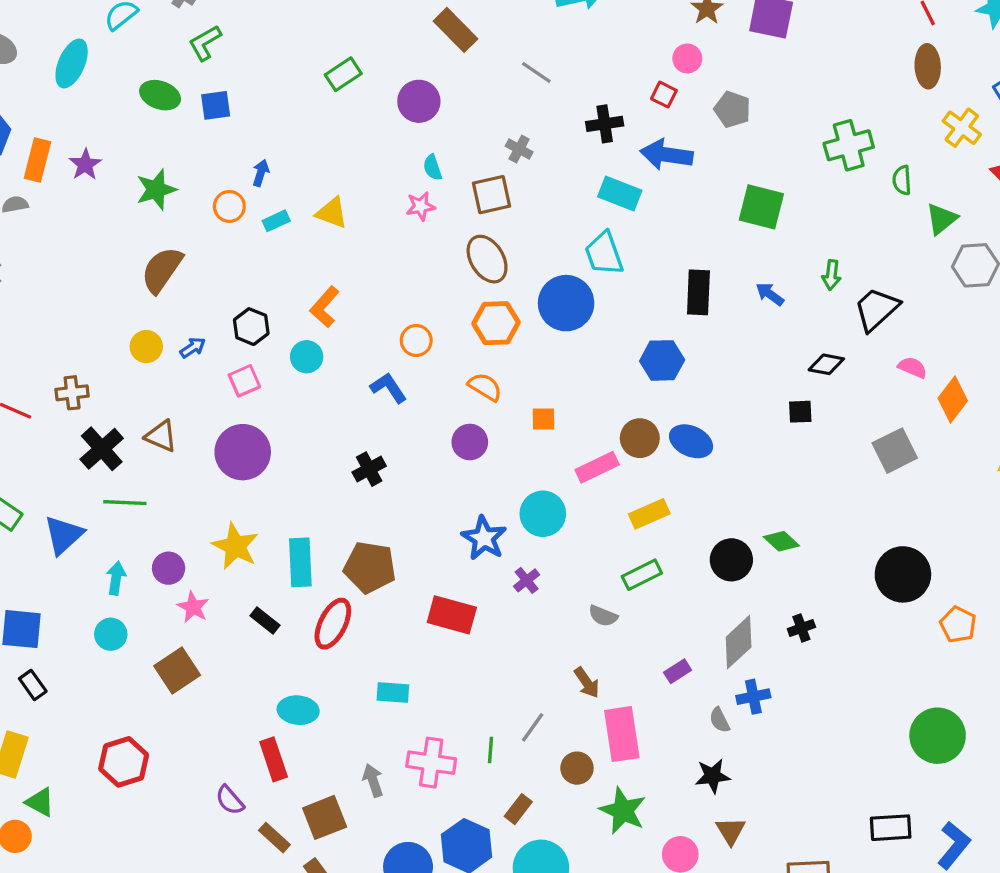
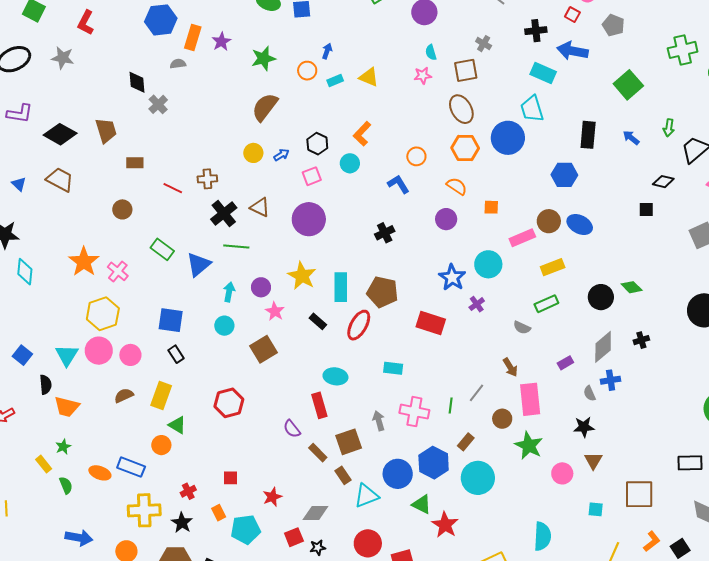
green square: (761, 207) -> (628, 85), turned 32

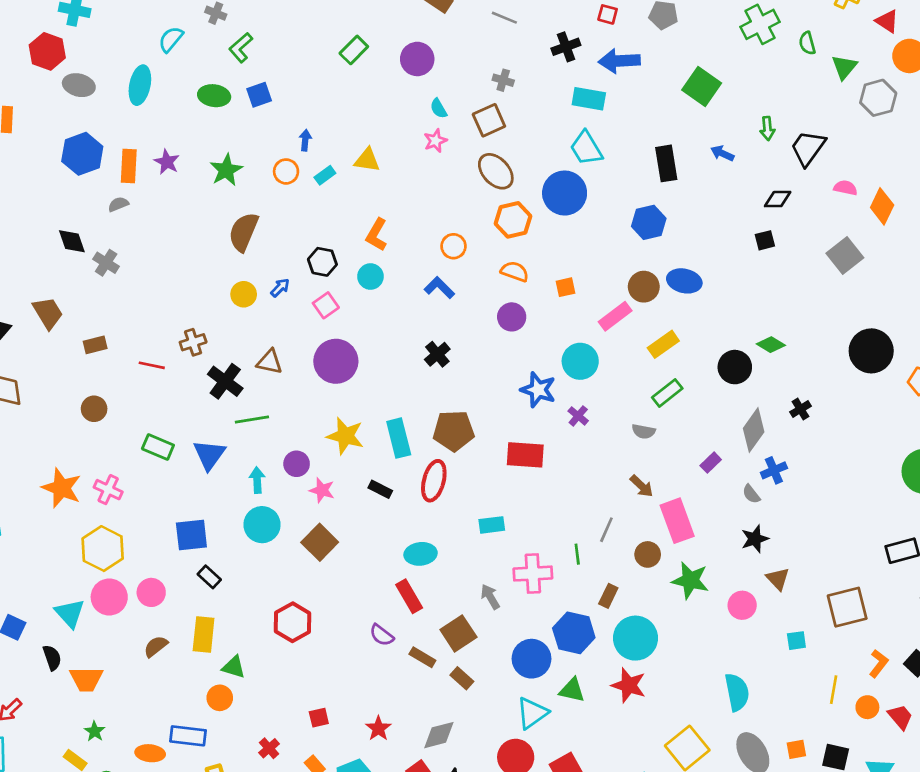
cyan circle: (224, 326) -> (262, 525), size x1.4
cyan triangle: (366, 496) -> (532, 713), moved
red star: (445, 525) -> (629, 685), moved

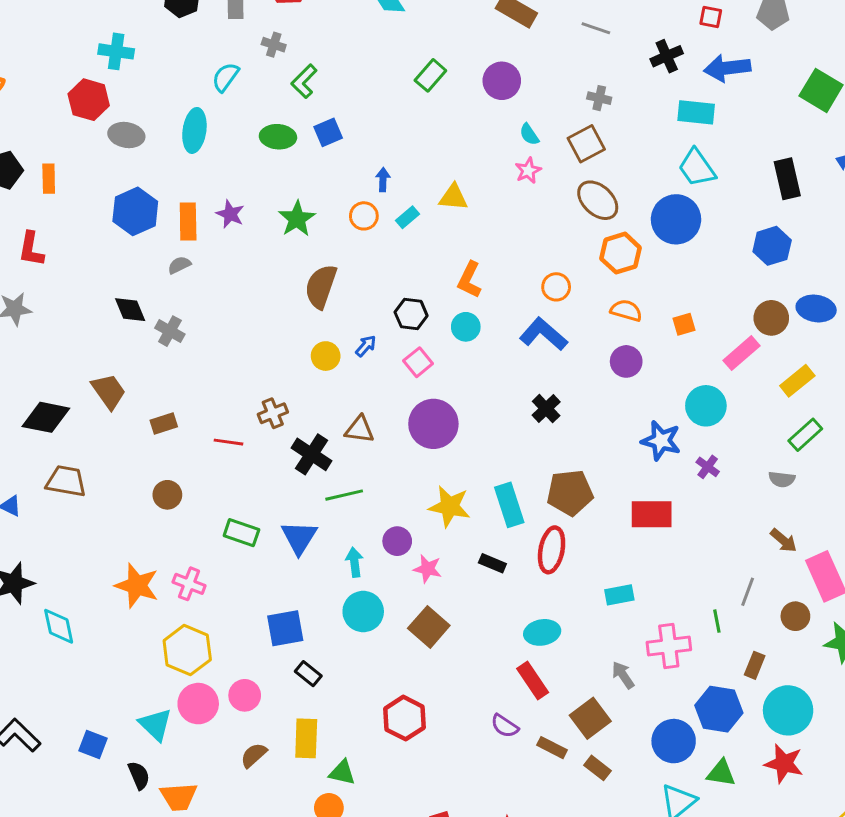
blue L-shape: (439, 288) -> (543, 334), size x1.4

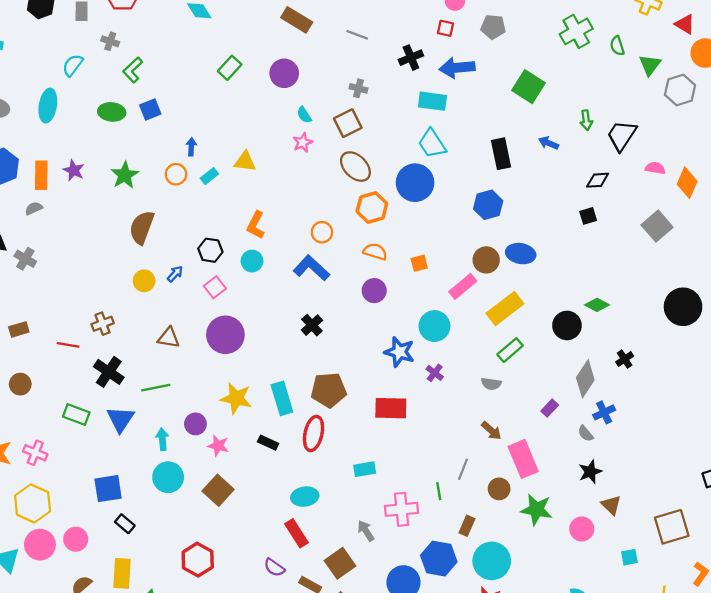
yellow rectangle: (797, 381) -> (505, 309), size x1.4
black cross: (312, 454) -> (109, 372), moved

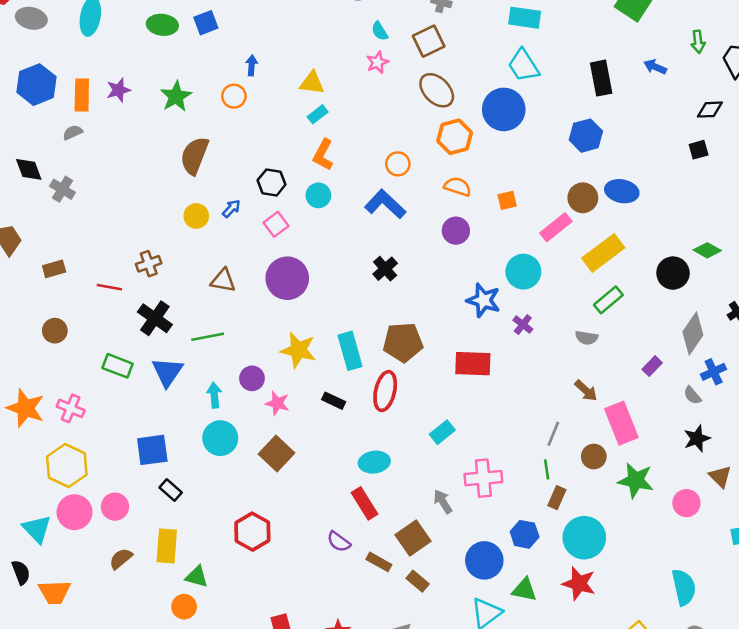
purple star: (74, 170) -> (118, 90), turned 30
cyan rectangle: (209, 176) -> (318, 114), moved
cyan rectangle: (365, 469) -> (442, 432), turned -30
green line: (439, 491) -> (547, 469), moved
blue hexagon: (439, 559) -> (525, 534), size x0.7

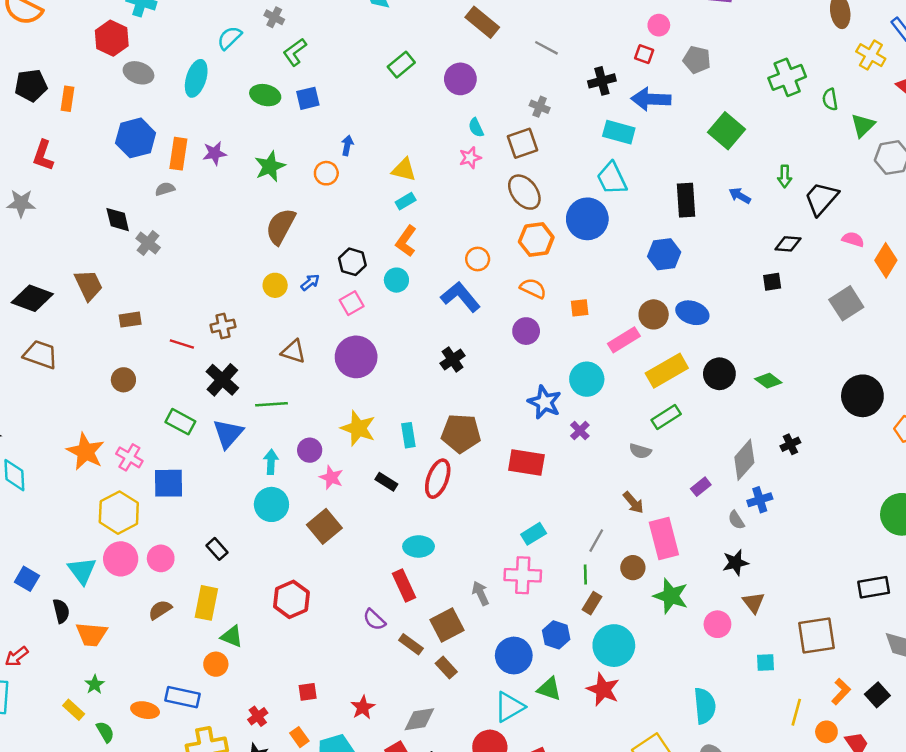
black circle: (673, 273) -> (719, 374), moved
cyan rectangle: (350, 351) -> (408, 435), size x0.7
cyan rectangle: (442, 432) -> (534, 534), moved
blue square: (152, 450) -> (169, 483), moved

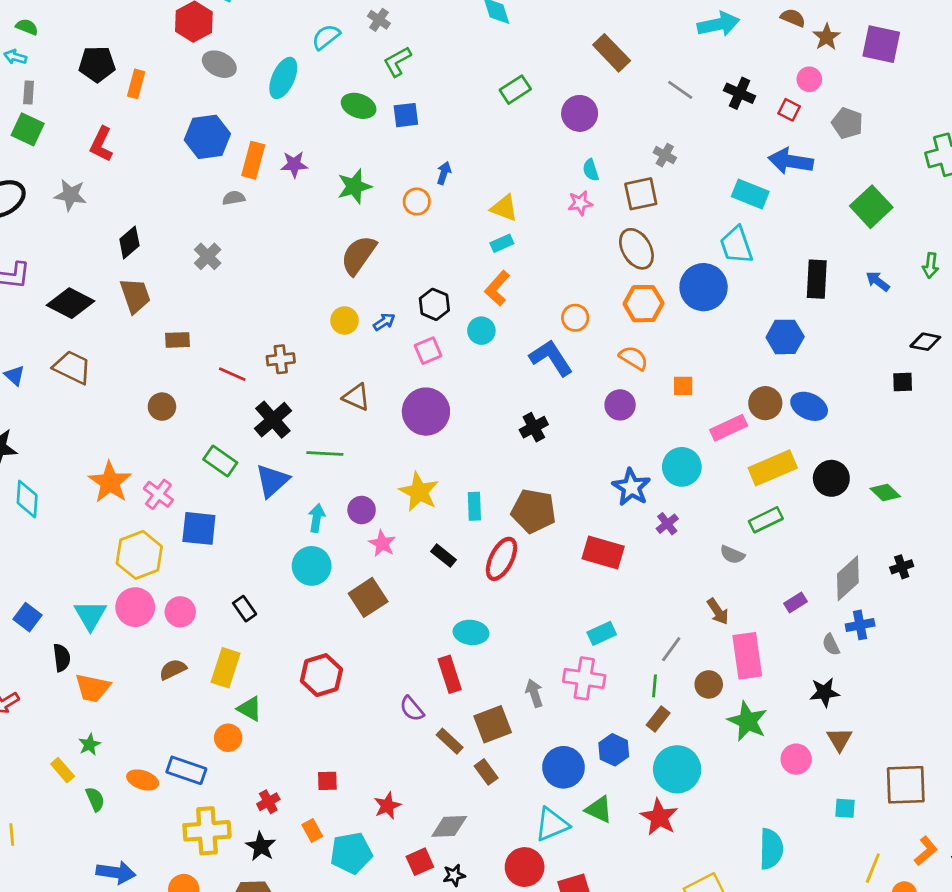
black cross: (602, 81) -> (740, 93), moved, turned 32
black diamond: (118, 220) -> (129, 242), moved, turned 56

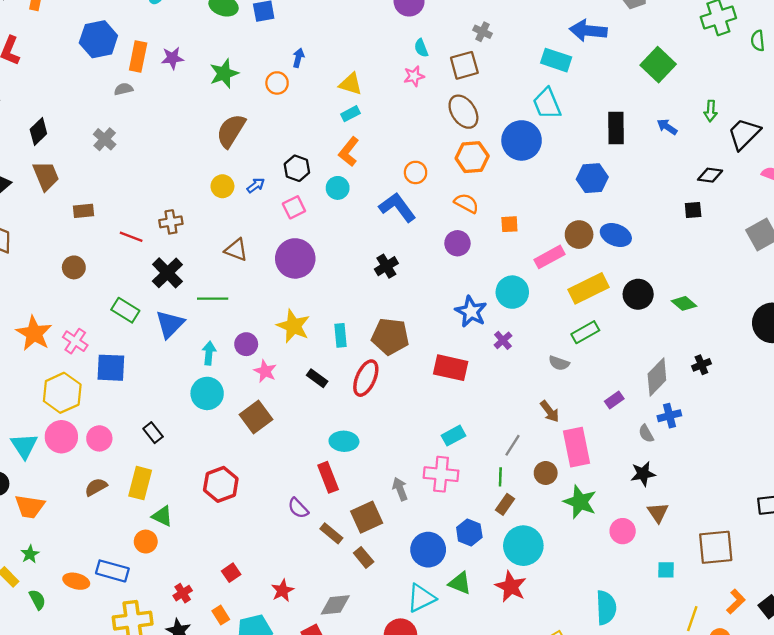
red square: (327, 781) -> (231, 573), turned -30

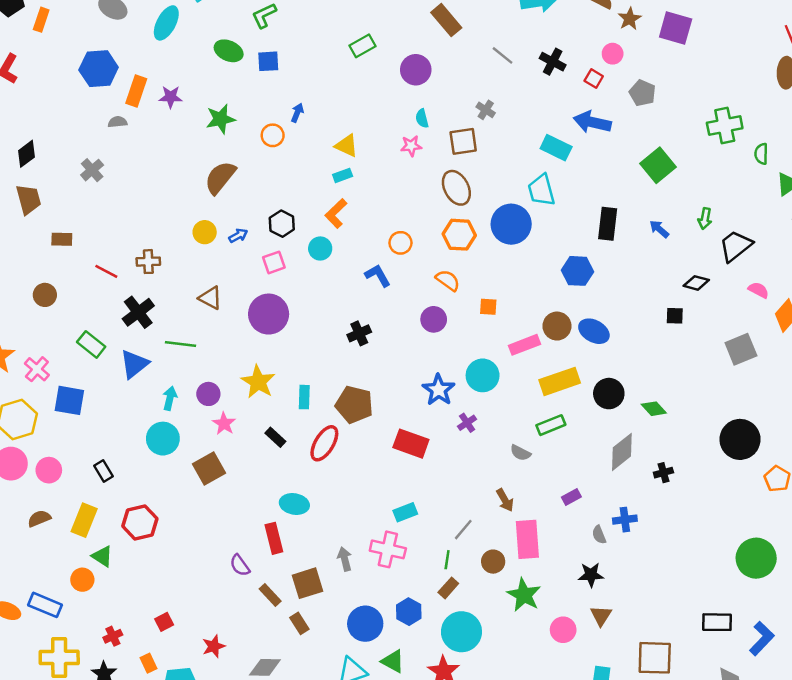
blue L-shape: (397, 207) -> (378, 276), size x0.7
gray diamond: (657, 377) -> (622, 452), moved
red hexagon: (221, 484) -> (140, 522), moved

